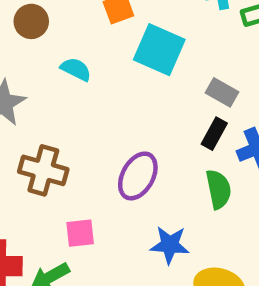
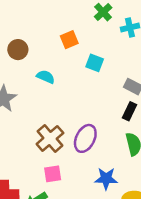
cyan square: (159, 50) -> (95, 63), size x0.6
brown cross: (43, 170) -> (50, 138), moved, turned 36

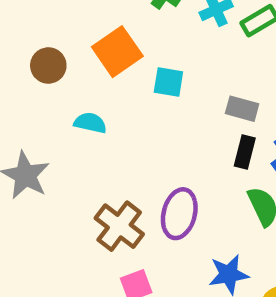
orange square: (69, 40) -> (117, 52), size x1.5
brown circle: (18, 50) -> (48, 66), moved

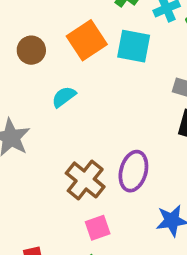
cyan square: (168, 82) -> (134, 46), moved, size x1.4
cyan semicircle: (90, 123) -> (64, 97), turned -50

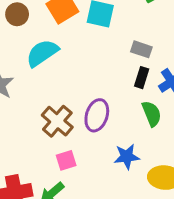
cyan semicircle: (64, 97) -> (42, 53), size x1.6

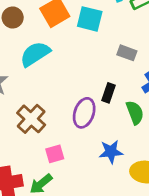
black rectangle: (142, 78) -> (108, 93), moved
brown cross: (57, 121) -> (31, 119), moved

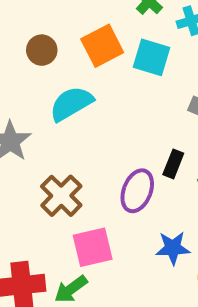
pink square: (55, 154) -> (93, 247), size x1.5

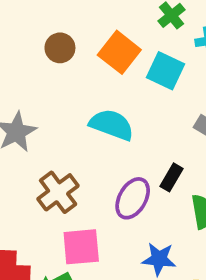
orange square: (102, 46) -> (119, 52), turned -33
cyan semicircle: (71, 104) -> (112, 125), moved, turned 42

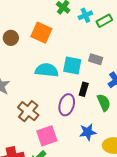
cyan square: (166, 71) -> (72, 66), moved

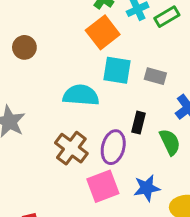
orange square: (41, 33) -> (103, 32), moved, turned 30
cyan square: (72, 66) -> (117, 70), moved
brown cross: (28, 111) -> (71, 148), moved
pink square: (47, 136) -> (103, 186), moved

